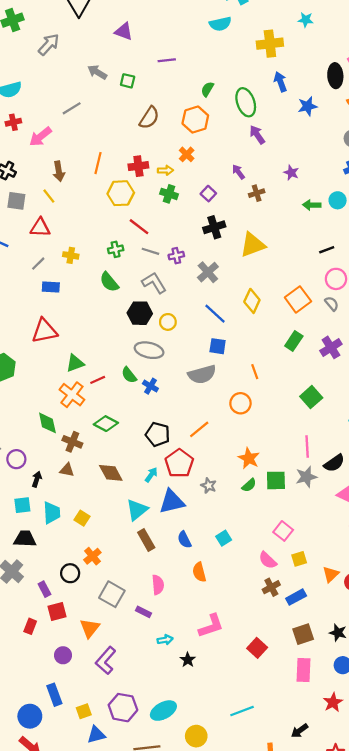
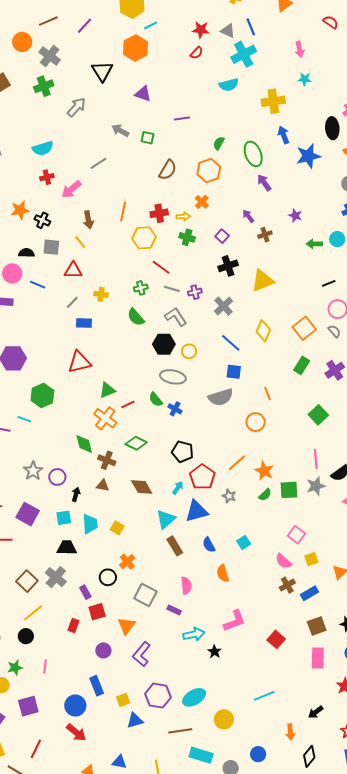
blue star: (308, 106) -> (308, 156), size x1.4
orange line: (199, 429) -> (237, 463), moved
cyan arrow: (165, 640) -> (194, 634), size x1.5

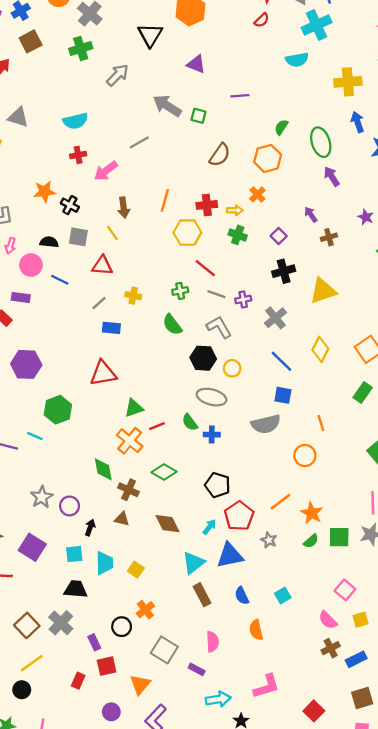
gray arrow: (120, 131) -> (167, 106), size x1.4
blue cross: (175, 409) -> (212, 435), turned -32

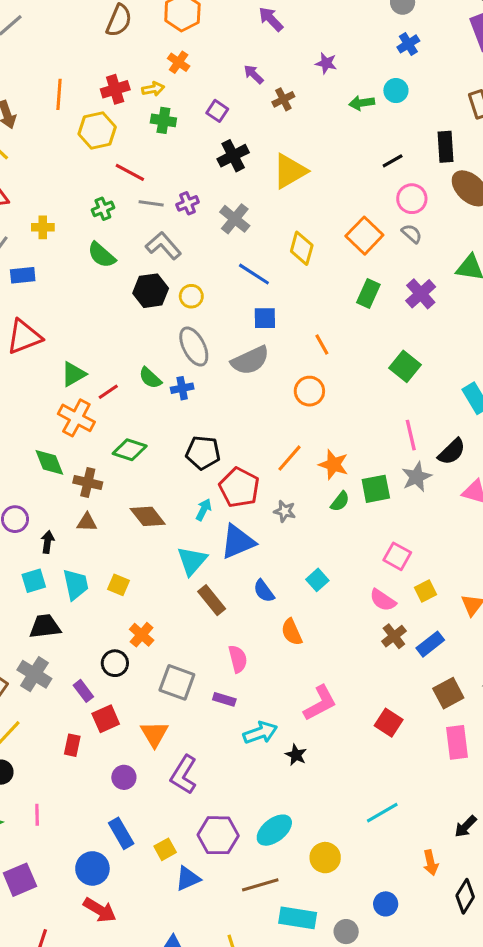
gray ellipse: (211, 397) -> (194, 347), moved, turned 60

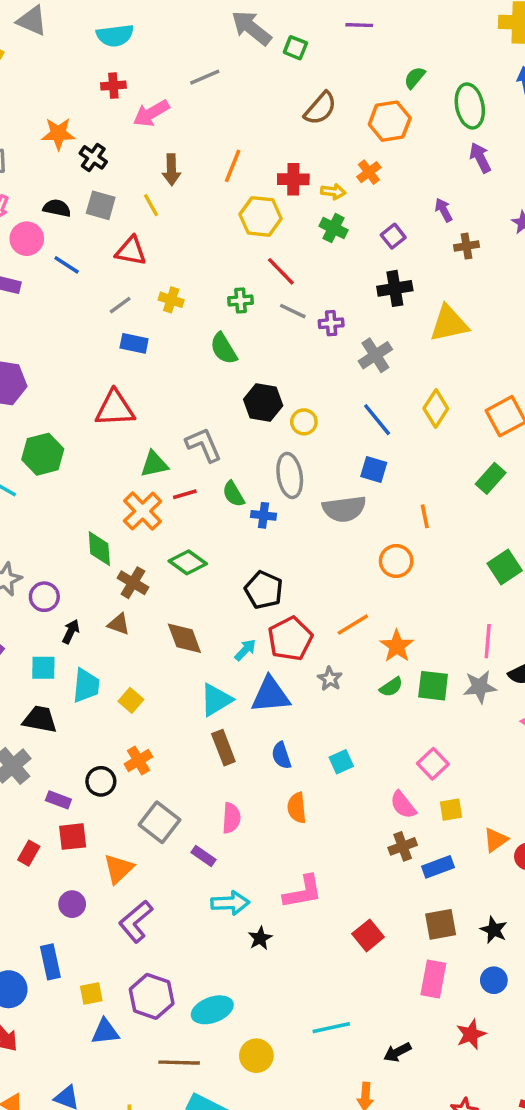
gray L-shape: (163, 246) -> (204, 445), moved
purple rectangle: (83, 691) -> (58, 800), turned -50
black arrow: (465, 826) -> (397, 1052), moved

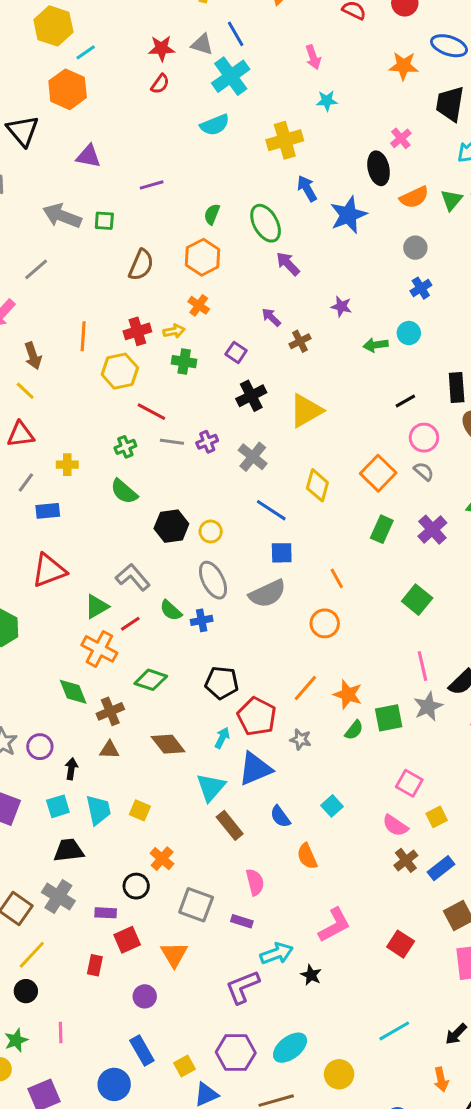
brown cross: (133, 583) -> (110, 711), turned -36
purple L-shape: (136, 921) -> (243, 987), moved, turned 36

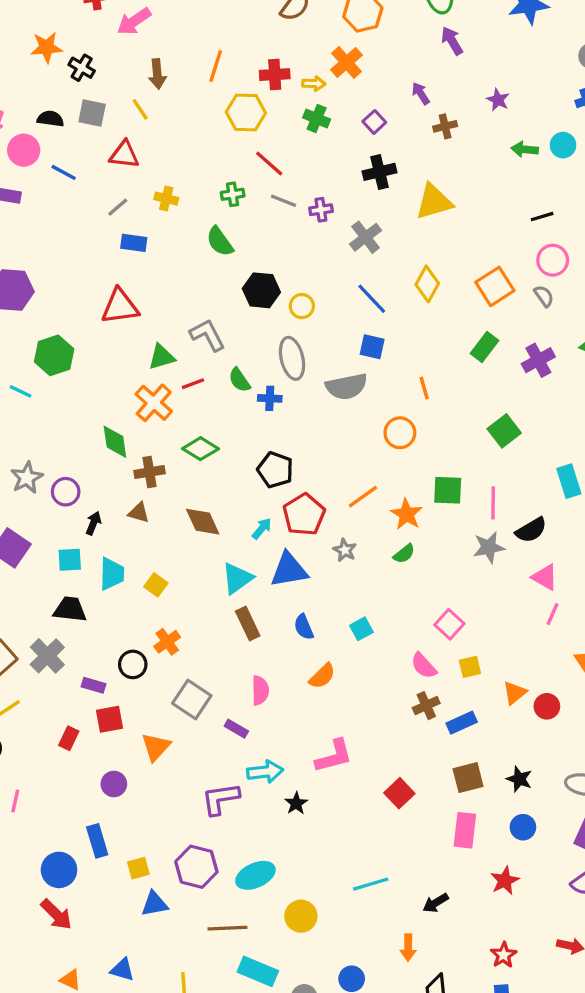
orange cross: (199, 305) -> (346, 62), size x1.4
green square: (389, 718) -> (448, 490), moved
orange semicircle: (307, 856) -> (322, 676), turned -124

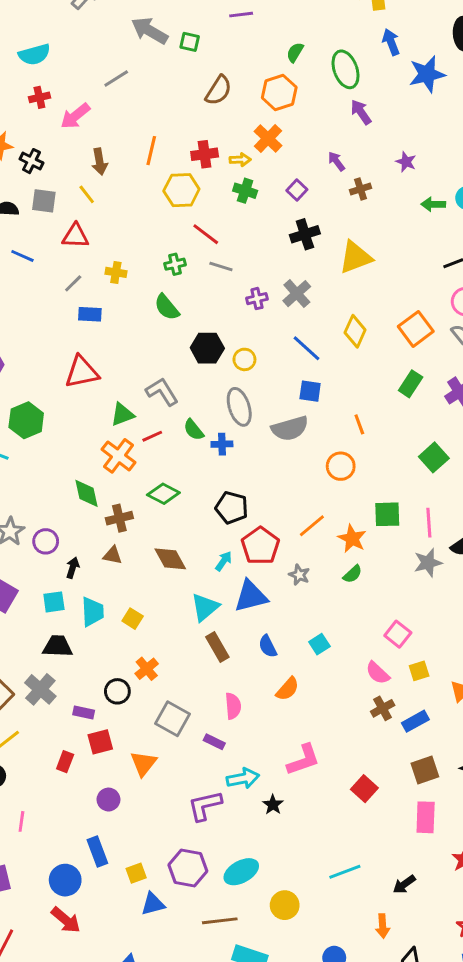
purple cross: (321, 210) -> (257, 299), moved

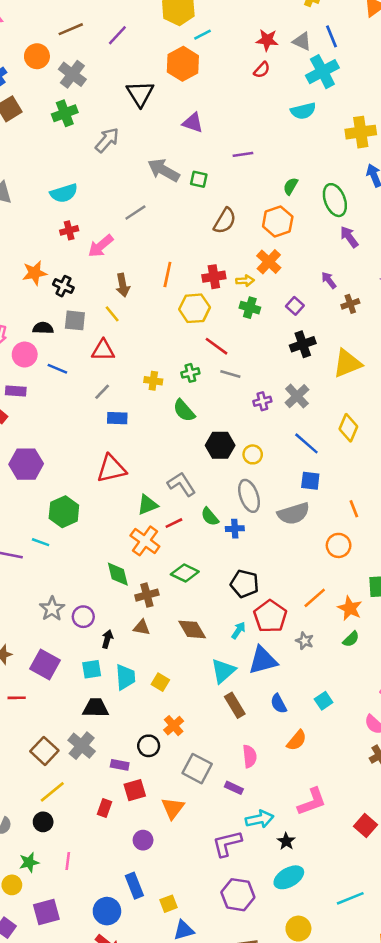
yellow cross: (116, 272) -> (153, 381), moved
purple hexagon: (188, 868) -> (238, 895), moved
cyan ellipse: (241, 872) -> (289, 877), moved

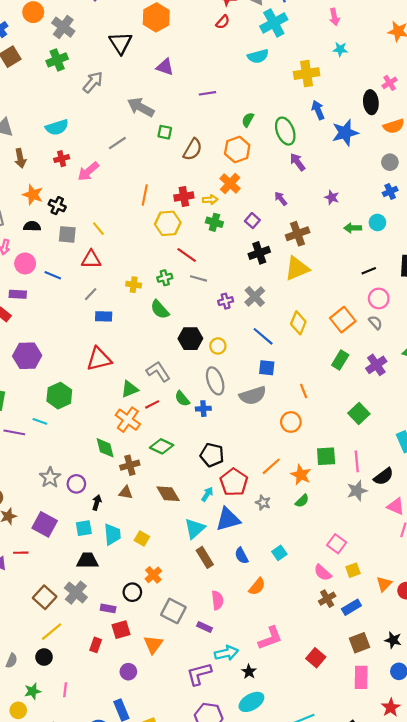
green square: (199, 179) -> (165, 132), moved
orange star: (35, 273) -> (33, 195), turned 30
brown arrow: (123, 285) -> (20, 158), moved
brown cross: (350, 304) -> (298, 234), moved, size x1.5
black semicircle: (43, 328) -> (32, 226), moved

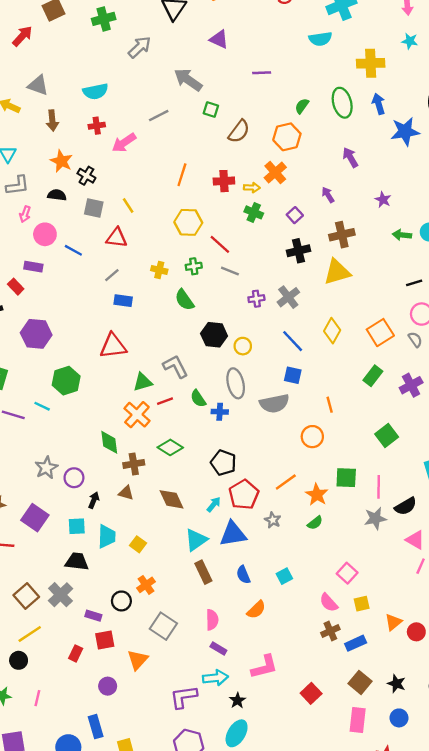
green ellipse: (285, 131) -> (342, 103), moved
yellow hexagon: (168, 223) -> (188, 222), moved
purple rectangle: (205, 627) -> (218, 649), moved
brown square: (360, 643) -> (360, 682), turned -36
cyan ellipse: (251, 702) -> (237, 733), turned -35

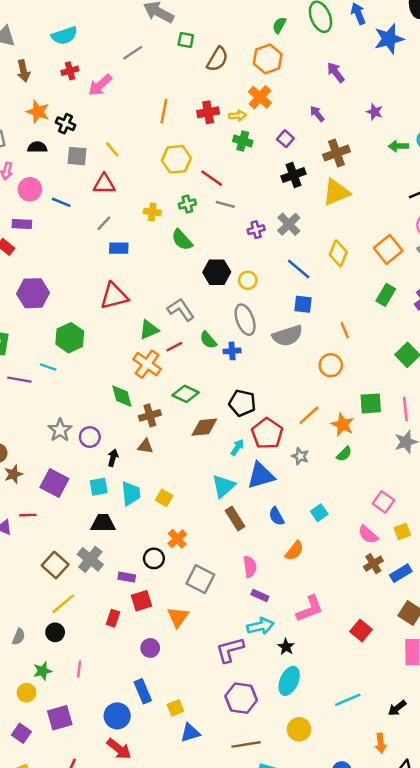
brown diamond: (172, 499) -> (204, 427), moved, turned -64

